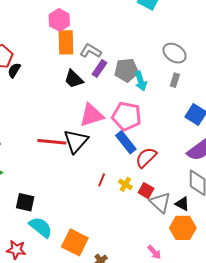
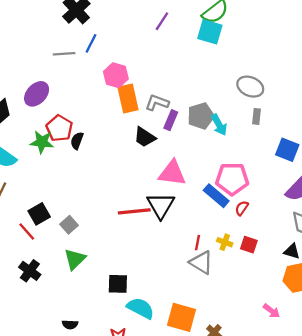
pink triangle: (92, 115) -> (172, 173), turned 36
pink pentagon: (127, 116) -> (232, 179), moved
red semicircle: (146, 158) -> (242, 208), size x0.6
gray triangle: (160, 202) -> (201, 262), moved

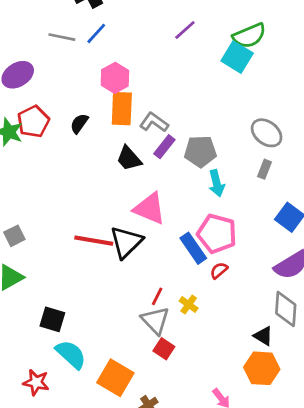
cyan arrow: (219, 125) -> (217, 183), moved
black semicircle: (77, 141) -> (79, 123), moved
red square: (249, 245) -> (164, 349), moved

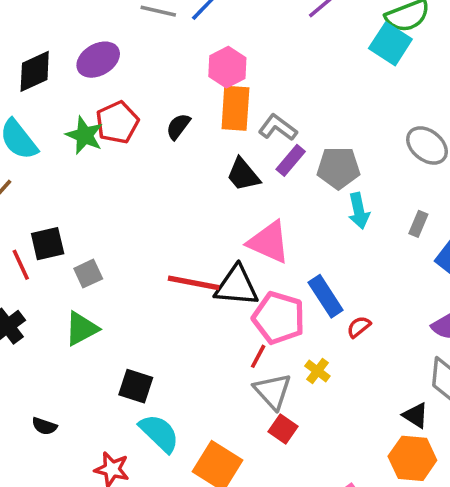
gray rectangle: (265, 169) -> (418, 224), moved
pink pentagon: (217, 234) -> (279, 318), moved
black triangle: (126, 242) -> (237, 286), turned 48
red line: (157, 296) -> (258, 356), moved

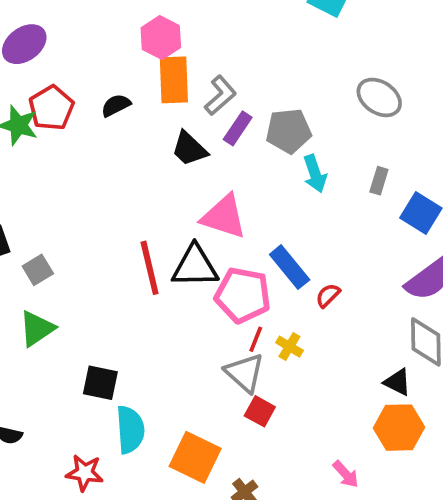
black semicircle: (178, 126) -> (116, 105), turned 32
gray L-shape: (278, 128) -> (220, 95), turned 108
red line: (194, 283) -> (150, 268), turned 72
red line: (258, 356) -> (256, 339), moved
cyan semicircle: (159, 433) -> (130, 430), turned 48

